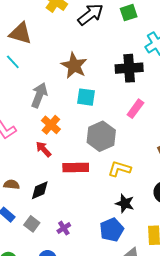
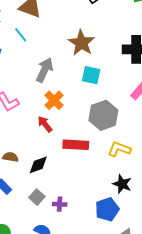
gray square: (32, 224) -> (37, 197), moved
purple cross: (64, 228) -> (60, 204), turned 32

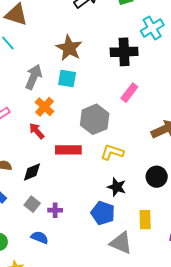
cyan square: (91, 75) -> (67, 79), moved
blue pentagon: (107, 209) -> (103, 213), turned -30

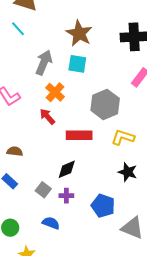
black diamond: (32, 172) -> (67, 169), moved
blue pentagon: (103, 213) -> (103, 206), moved

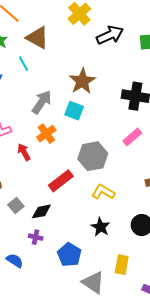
red arrow: (47, 117) -> (24, 152), moved
red rectangle: (79, 135) -> (61, 181), turned -50
gray square: (43, 190) -> (16, 206), moved

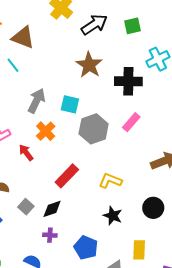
brown star: (82, 81) -> (89, 65), moved
gray hexagon: (93, 156) -> (94, 129), moved

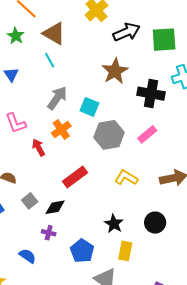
green square: (133, 26) -> (164, 40), size x1.5
cyan line: (13, 65) -> (50, 60), moved
yellow L-shape: (110, 181) -> (126, 178), moved
yellow rectangle: (139, 250) -> (125, 251), moved

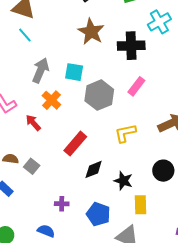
yellow L-shape: (126, 178) -> (125, 133), turned -30
gray square: (30, 201) -> (32, 166), moved
black diamond: (55, 207) -> (94, 169), moved

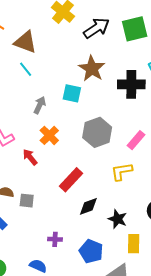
gray arrow: (41, 70) -> (40, 105), size x0.7
cyan square: (74, 72) -> (72, 93), moved
pink rectangle: (136, 86) -> (136, 140), moved
gray square: (32, 166) -> (27, 201), turned -35

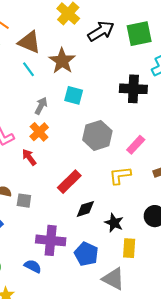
brown star: (92, 69) -> (62, 61), moved
orange cross: (49, 135) -> (39, 132), moved
purple cross: (55, 239) -> (51, 240), size x2.0

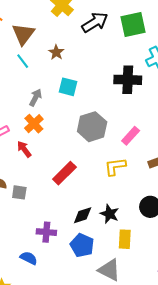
brown triangle: (29, 42) -> (23, 34), turned 45
brown star: (62, 61) -> (56, 52), size x0.6
black diamond: (85, 209) -> (83, 215), moved
purple cross: (51, 240) -> (46, 232), size x0.7

